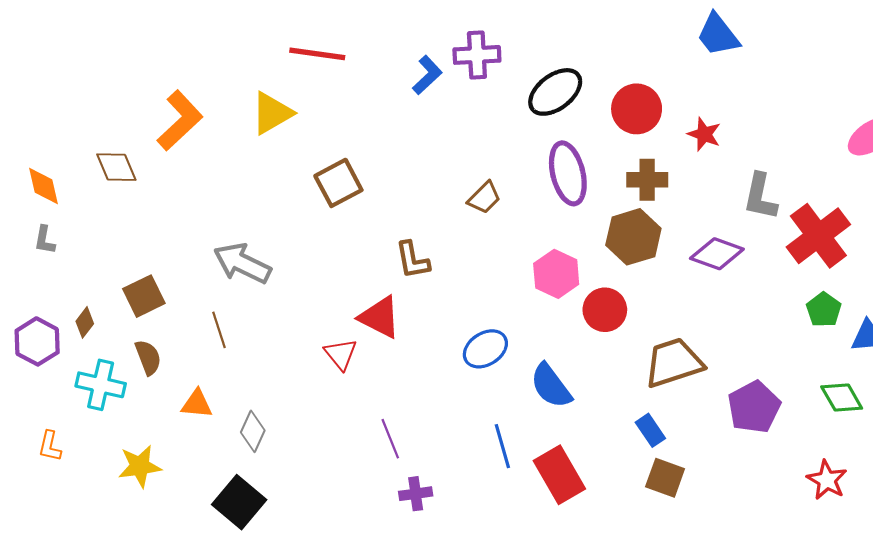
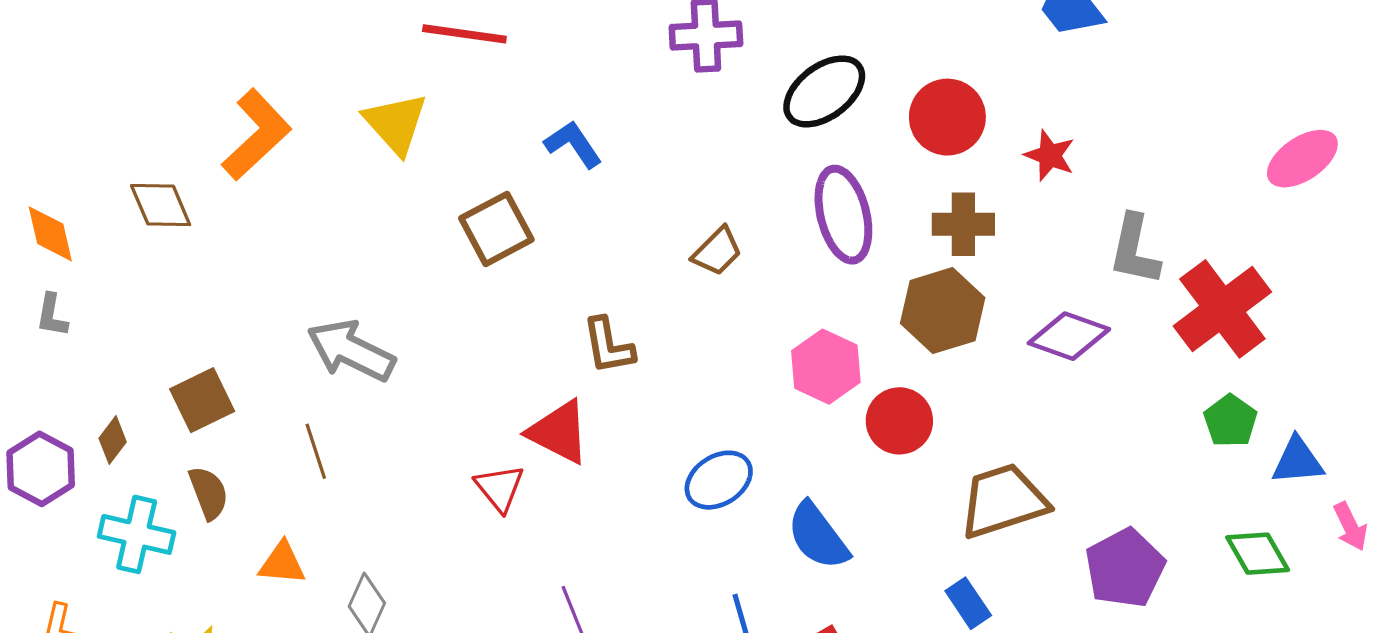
blue L-shape: (427, 75) -> (573, 144), moved, turned -81
yellow triangle: (272, 113) -> (396, 123), turned -42

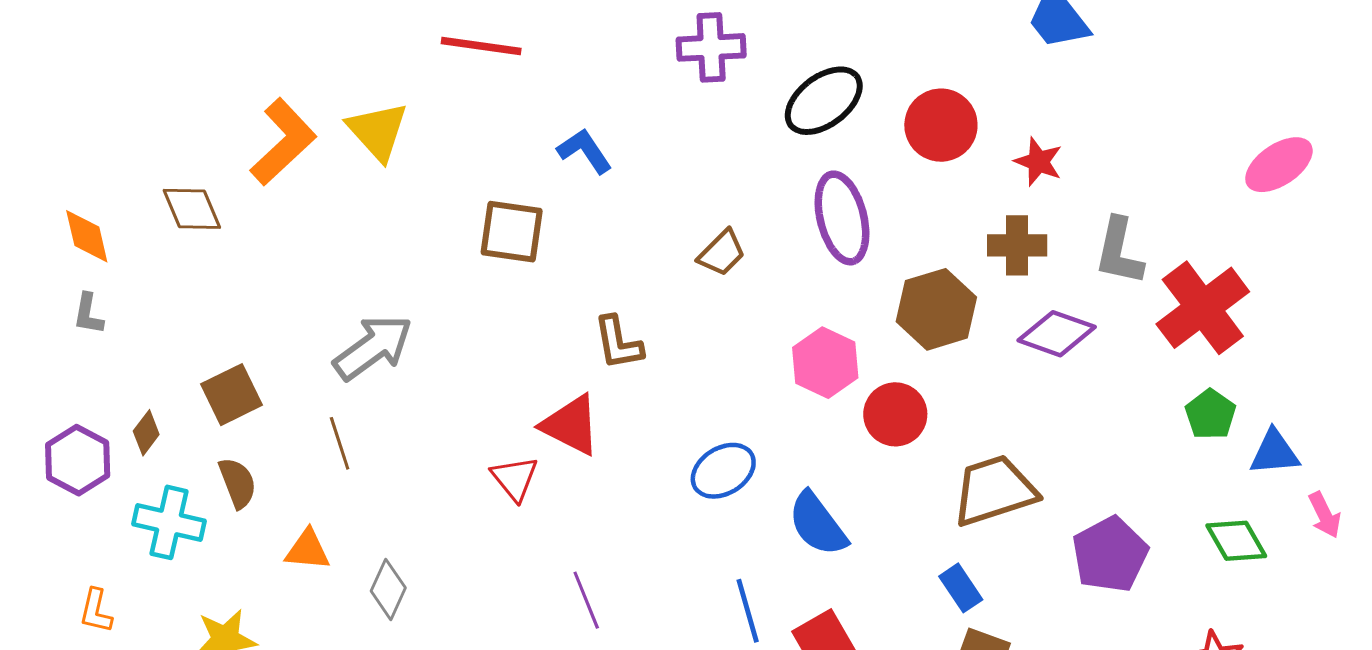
yellow triangle: (396, 123) -> (378, 131), moved
brown cross: (963, 224) -> (1017, 245), moved
brown square: (496, 229) -> (512, 232), turned 36
gray arrow: (351, 351) -> (373, 347), turned 118

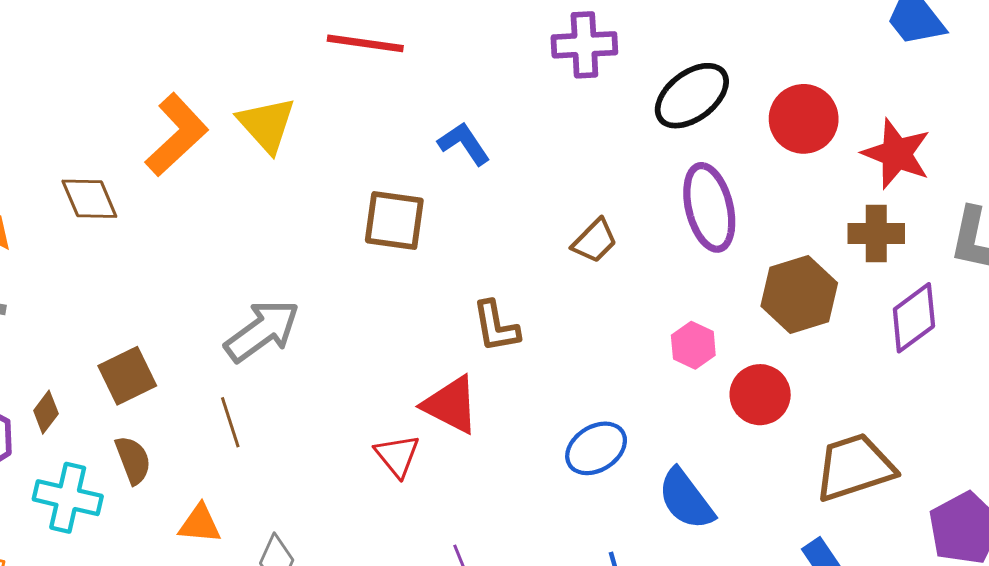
red star: (1038, 162) -> (897, 154), size x1.5
purple diamond: (1057, 334) -> (914, 318), turned -56
pink hexagon: (825, 363) -> (693, 345), size x0.7

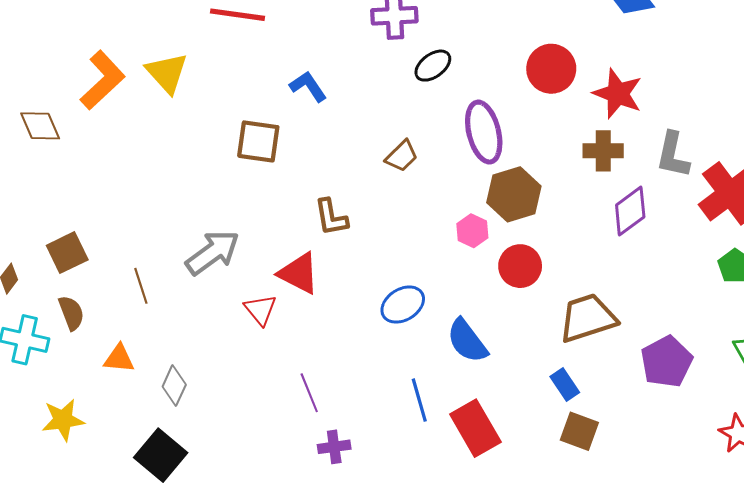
black ellipse: (692, 96) -> (433, 66), moved, size x0.7
brown hexagon: (799, 295) -> (514, 194), moved
gray arrow: (262, 331) -> (213, 253), moved

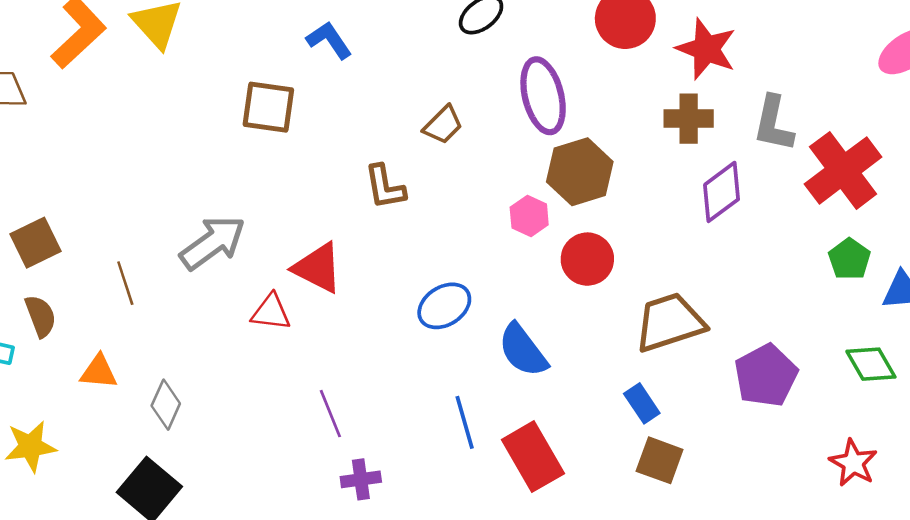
brown L-shape: (331, 217) -> (385, 187), moved
red triangle: (260, 310) -> (271, 312), turned -44

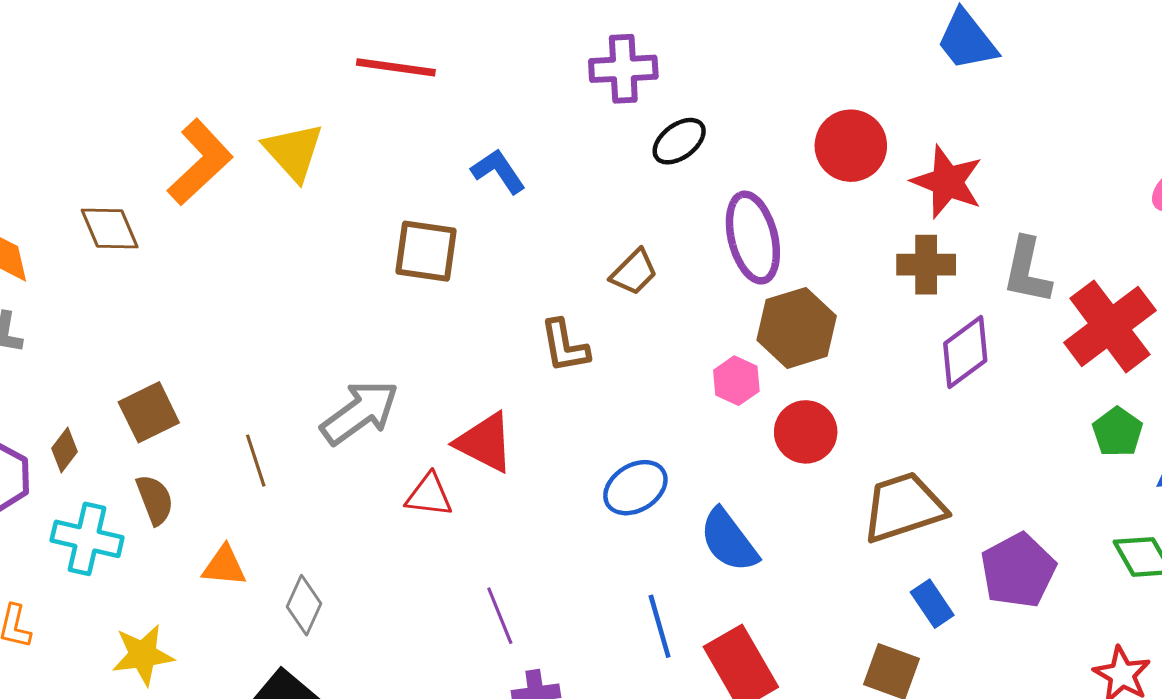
blue rectangle: (642, 403) -> (932, 604), moved

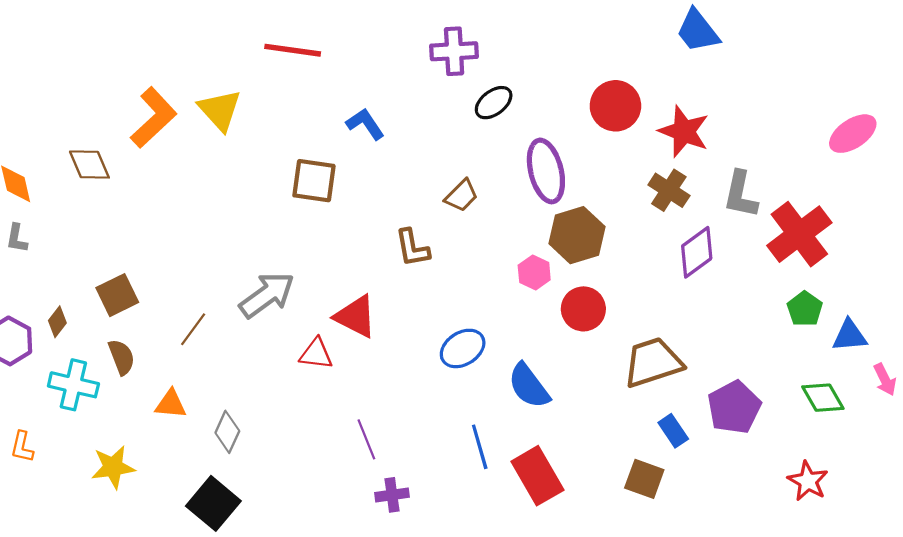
brown cross: (926, 265) -> (669, 190), turned 33
brown line: (256, 461) -> (193, 329), turned 54

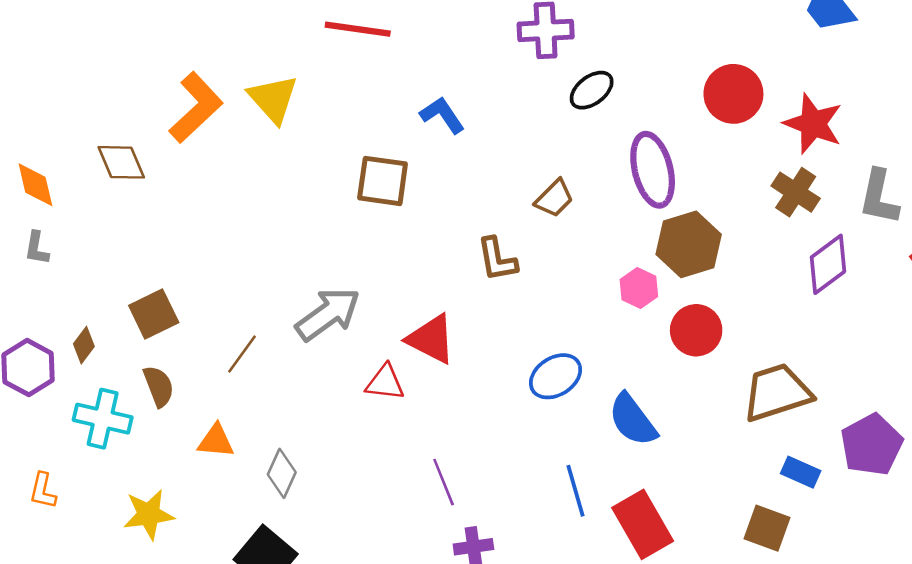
blue rectangle: (673, 431) -> (801, 472), turned -32

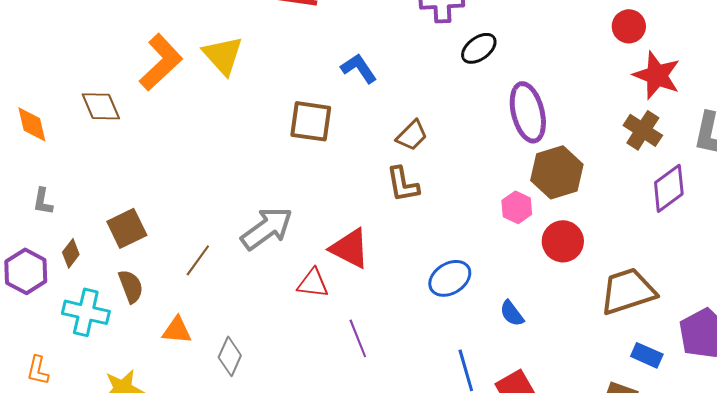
red circle: (733, 94) -> (629, 26), moved, size x0.7
brown trapezoid: (554, 198) -> (412, 135), moved
gray L-shape: (37, 248) -> (43, 201), moved
blue semicircle: (633, 420) -> (512, 313), size x0.6
purple line: (444, 482) -> (358, 338), moved

